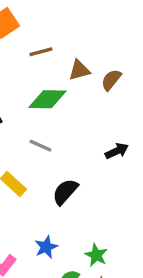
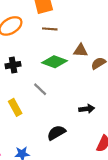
brown line: (41, 52) -> (50, 29), moved
black semicircle: (65, 192) -> (56, 133), moved

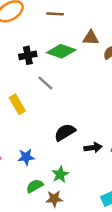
black cross: (13, 65) -> (28, 55), moved
black arrow: (87, 109) -> (93, 148), moved

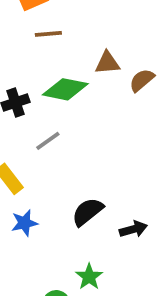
gray line: (45, 83) -> (48, 141), turned -70
blue star: (26, 157) -> (24, 223), moved

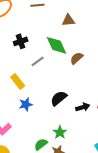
brown semicircle: (142, 80) -> (77, 58), moved
green diamond: (65, 89) -> (57, 45), moved, turned 55

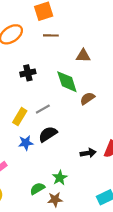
gray line: (38, 61) -> (43, 109), moved
yellow rectangle: (18, 81) -> (20, 117), turned 63
black semicircle: (59, 98) -> (48, 134), moved

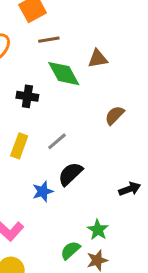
black cross: (28, 73) -> (27, 96), turned 32
green diamond: (67, 82) -> (64, 74), moved
yellow rectangle: (20, 117) -> (19, 146), moved

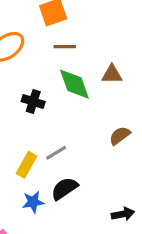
yellow rectangle: (19, 146) -> (26, 165), moved

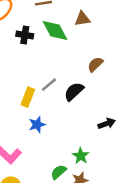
black cross: (33, 101) -> (25, 35), moved
black semicircle: (64, 189) -> (74, 92), moved

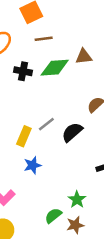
green diamond: (55, 30) -> (55, 68), turned -68

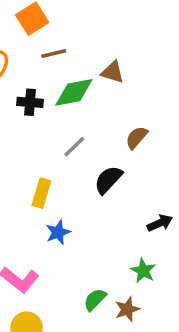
brown triangle: (84, 57) -> (113, 72), turned 30
gray line: (46, 124) -> (74, 147), moved
green star: (77, 199) -> (143, 271), moved

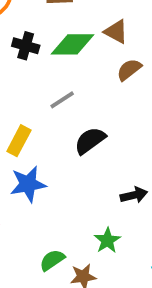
brown semicircle: (137, 138) -> (129, 70), moved
blue star: (58, 232) -> (28, 184), size x1.4

